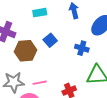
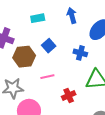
pink line: (40, 83) -> (47, 77), moved

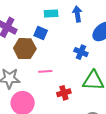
cyan rectangle: (38, 18) -> (51, 13), moved
blue square: (49, 46) -> (41, 33), moved, turned -32

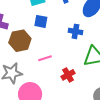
blue square: (41, 33) -> (41, 21), moved

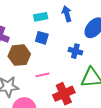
red cross: (68, 75) -> (64, 94), size x1.5

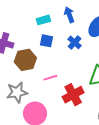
blue cross: (75, 51) -> (75, 42), moved, turned 32

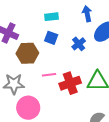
blue arrow: (69, 15) -> (87, 14), moved
red cross: (73, 95) -> (70, 83), moved

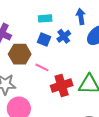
blue cross: (79, 44) -> (64, 36), moved
pink line: (49, 75) -> (42, 67), moved, turned 32

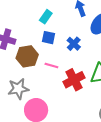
cyan rectangle: (45, 18) -> (46, 17), turned -40
blue cross: (64, 36) -> (74, 44), moved

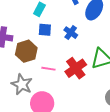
pink line: (51, 65) -> (48, 69), moved
gray star: (18, 89) -> (22, 84), turned -30

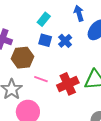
blue cross: (71, 33) -> (65, 41), moved

